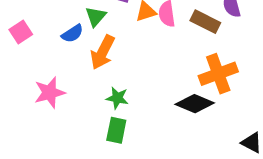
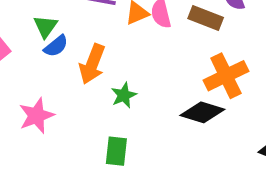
green triangle: (96, 16) -> (45, 26), moved
green star: (117, 98) -> (124, 95), moved, turned -30

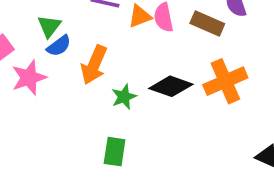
black diamond: (202, 112) -> (171, 86), moved
pink star: (36, 116) -> (29, 78), moved

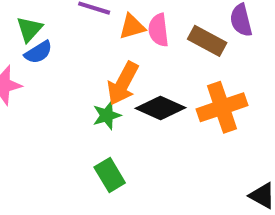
orange arrow: (94, 65) -> (123, 83), moved
green rectangle: (115, 152) -> (110, 175), moved, turned -44

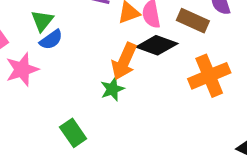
black diamond: (160, 108) -> (157, 45), moved
green rectangle: (110, 175) -> (73, 133), moved

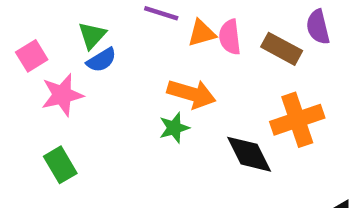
black diamond: (157, 45) -> (249, 154), moved, turned 39
orange arrow: (124, 61) -> (191, 94), turned -102
green rectangle: (73, 133) -> (60, 165), moved

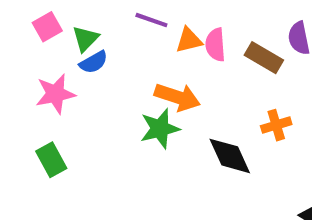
pink square: (32, 56) -> (47, 27), moved
orange cross: (297, 120) -> (276, 125), size x0.6
green star: (174, 128) -> (160, 129), size x1.4

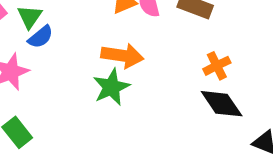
black diamond: (230, 156) -> (222, 104), moved

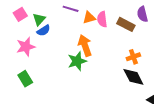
orange arrow: (122, 56) -> (85, 45), turned -125

